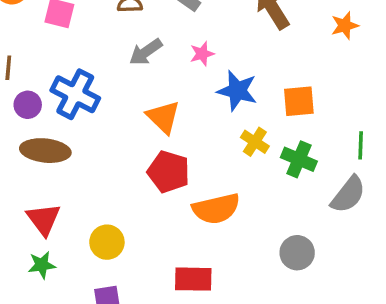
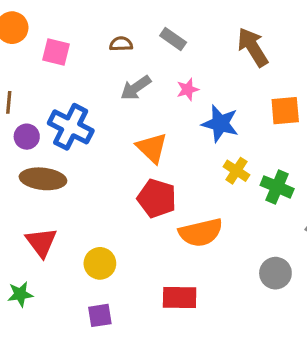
orange square: (299, 101) -> (285, 111), moved
green star: (42, 265) -> (20, 294), moved

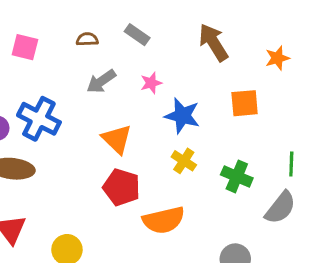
yellow cross: (236, 171) -> (184, 161), moved

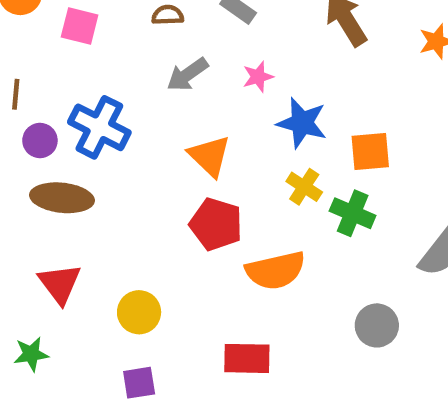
orange square: (245, 103) -> (370, 152), moved
green cross: (237, 176) -> (353, 213), moved

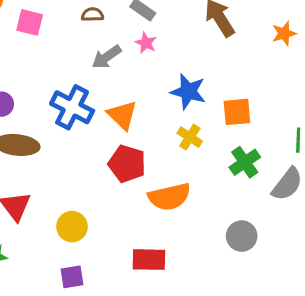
pink star: (258, 77) -> (146, 43), moved, turned -30
blue cross: (99, 127) -> (72, 107), moved
green cross: (353, 213) -> (245, 162), moved, turned 32

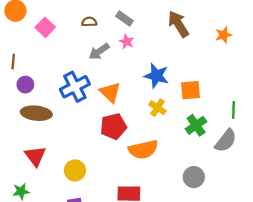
pink square: (30, 22) -> (45, 27), turned 30
blue cross: (72, 107) -> (75, 87), turned 36
red pentagon: (127, 164) -> (113, 126), turned -30

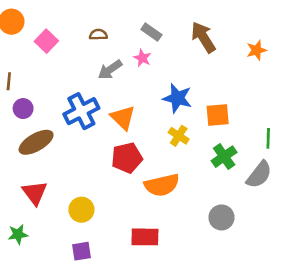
gray rectangle: (124, 18) -> (151, 32), moved
brown ellipse: (36, 113) -> (36, 142), turned -36

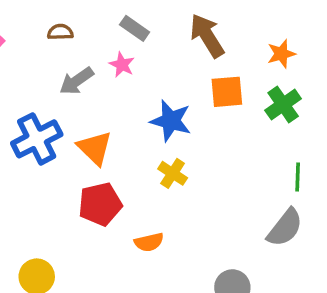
orange square: (218, 115) -> (227, 92), moved
green cross: (224, 157) -> (283, 104), moved
orange semicircle: (162, 185) -> (149, 242), size x0.6

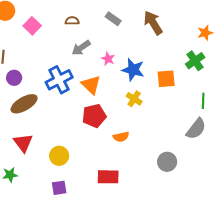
orange star: (281, 54) -> (205, 33), moved
pink star: (122, 65) -> (108, 59), moved
orange square: (227, 92) -> (166, 79), moved

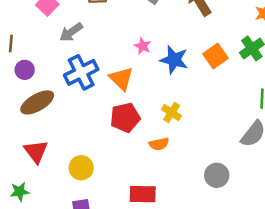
gray arrow: (81, 48) -> (71, 32), moved
orange square: (166, 79) -> (215, 56), moved, turned -30
yellow cross: (134, 99) -> (172, 113), moved

